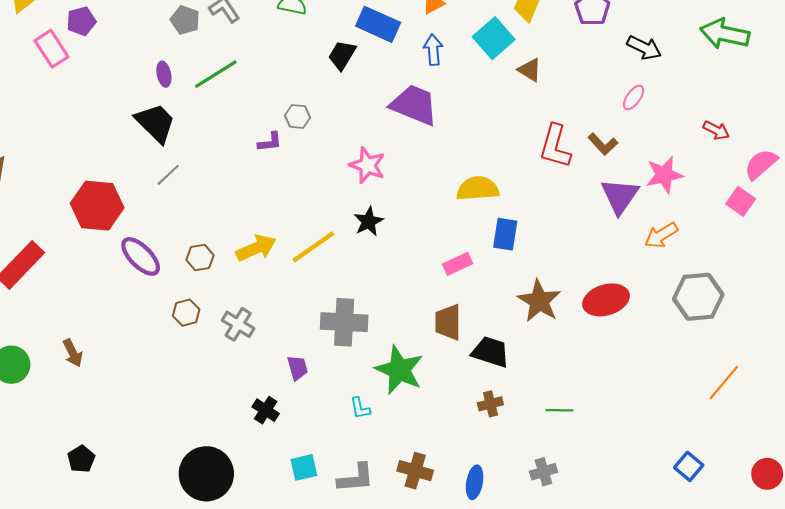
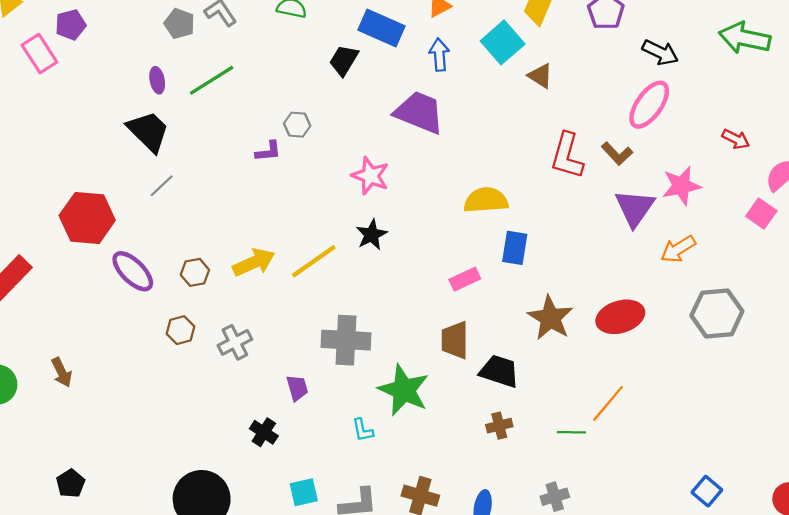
pink ellipse: (634, 97) -> (649, 105), size x1.8
gray cross: (238, 324) -> (235, 342), turned 32
orange line: (724, 383) -> (608, 403), moved

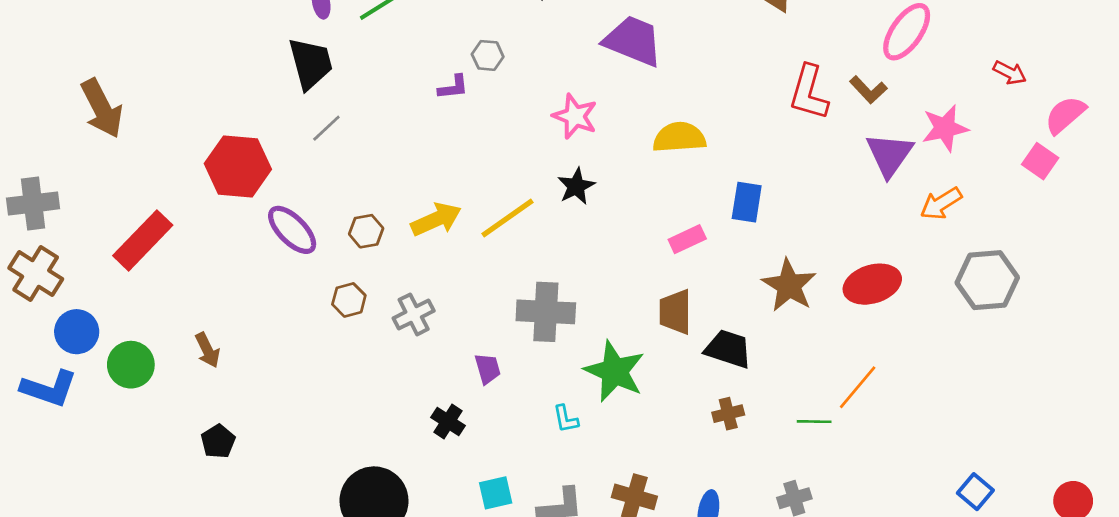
black trapezoid: (148, 131) -> (311, 63), turned 30
yellow semicircle: (486, 200) -> (679, 137), moved
black pentagon: (71, 483) -> (218, 441), moved

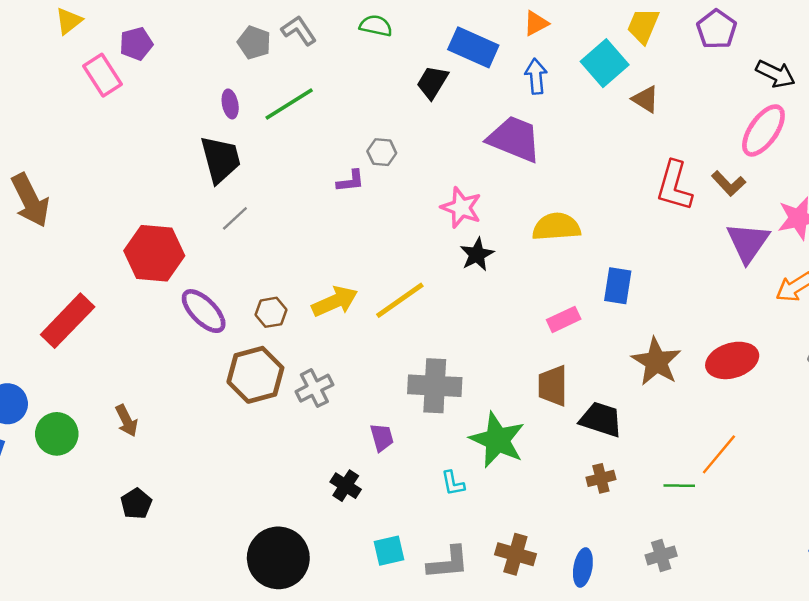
black star: (576, 186) -> (477, 254), moved
brown hexagon: (349, 300) -> (255, 375), size x1.8

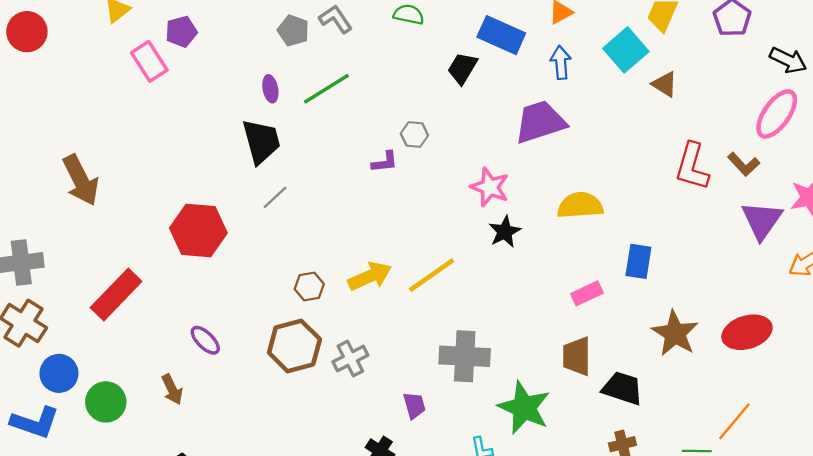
purple trapezoid: (514, 139) -> (540, 122), turned -40
purple ellipse: (204, 311) -> (205, 340), moved, size x0.7

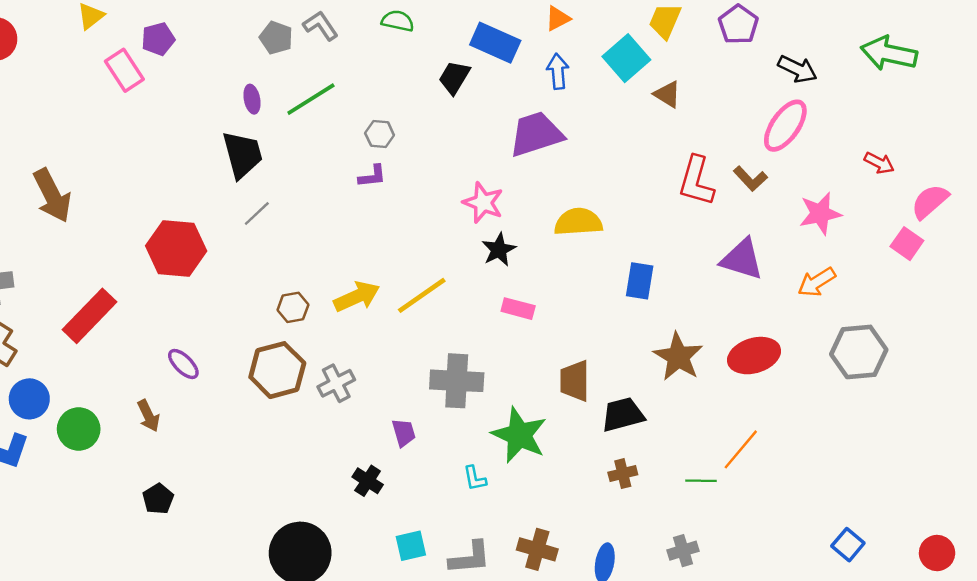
gray hexagon: (414, 135) -> (380, 134), moved
purple triangle: (762, 220) -> (742, 259), moved, turned -48
pink rectangle: (587, 293) -> (518, 309), moved, turned 40
black trapezoid: (622, 388) -> (623, 415), turned -33

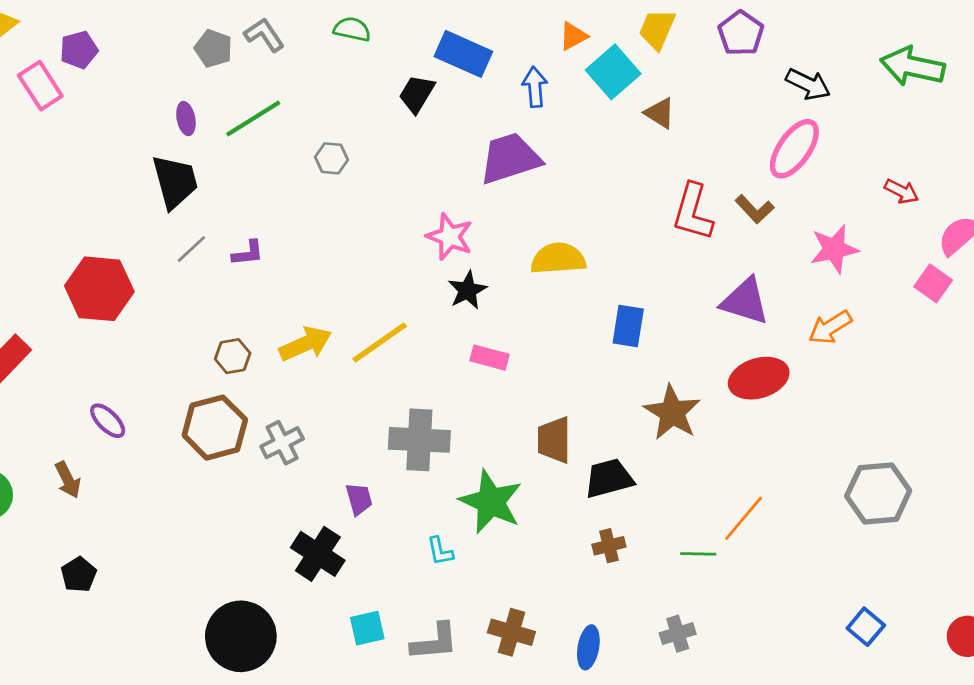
orange triangle: (558, 18) -> (573, 36), moved
purple L-shape: (372, 176) -> (248, 253), moved
gray hexagon: (859, 352) -> (878, 493), moved
red ellipse: (754, 356) -> (759, 378), moved
black cross: (368, 481) -> (318, 554), size x1.5

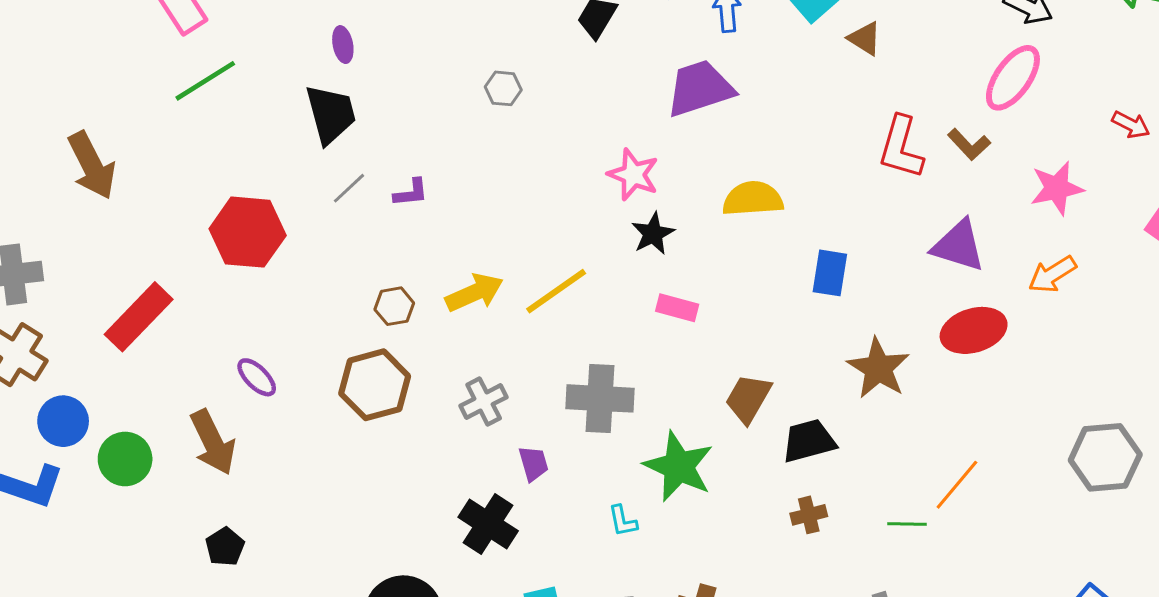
green line: (253, 119) -> (205, 81), moved
brown trapezoid: (554, 440) -> (748, 398), turned 30
gray cross: (282, 443) -> (484, 401), moved
brown arrow: (68, 480) -> (213, 442), size x1.6

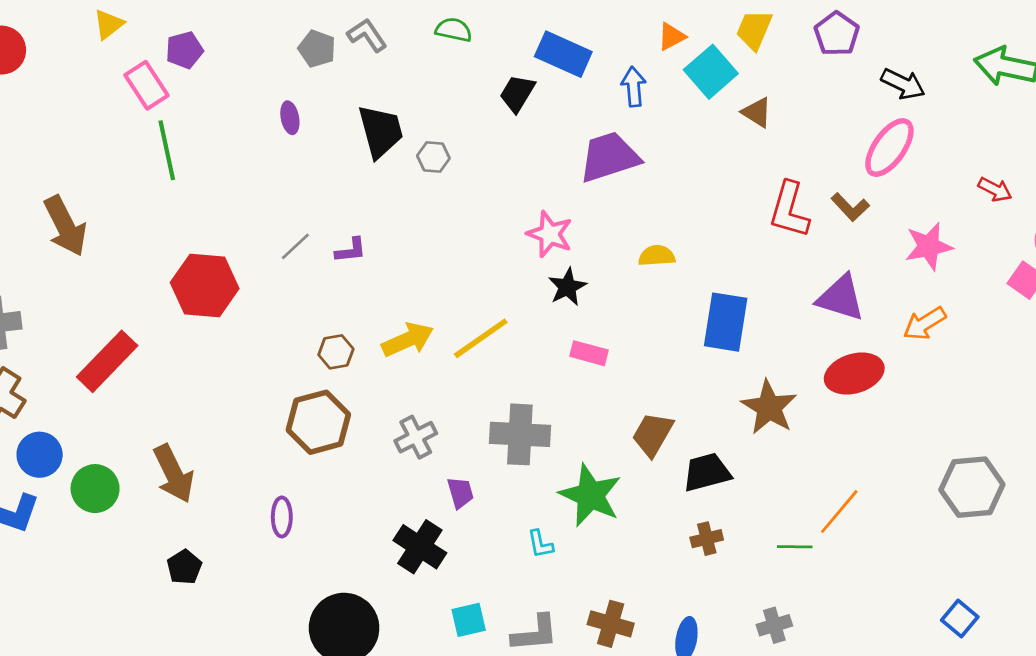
green line: (205, 81) -> (167, 150), turned -70
black trapezoid: (331, 114) -> (381, 131), moved
yellow semicircle: (753, 199) -> (657, 256), size x0.7
blue rectangle: (830, 273) -> (726, 322), size x1.4
purple ellipse: (257, 377) -> (282, 517), moved, turned 45

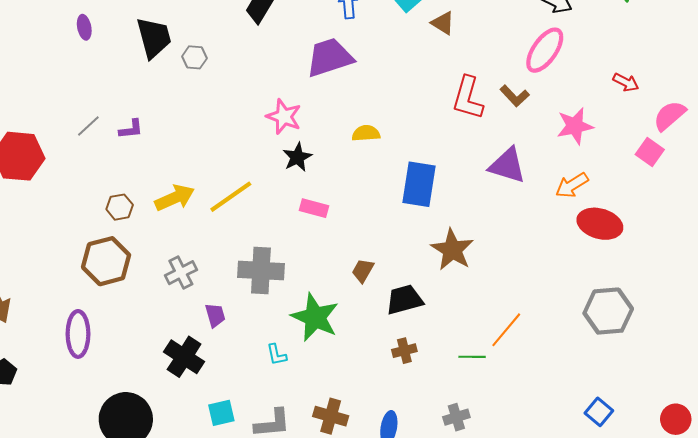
red ellipse: (854, 374) -> (600, 224), moved, turned 33
brown trapezoid: (653, 434) -> (363, 271), size x0.7
purple ellipse: (282, 517) -> (78, 334), size x1.5

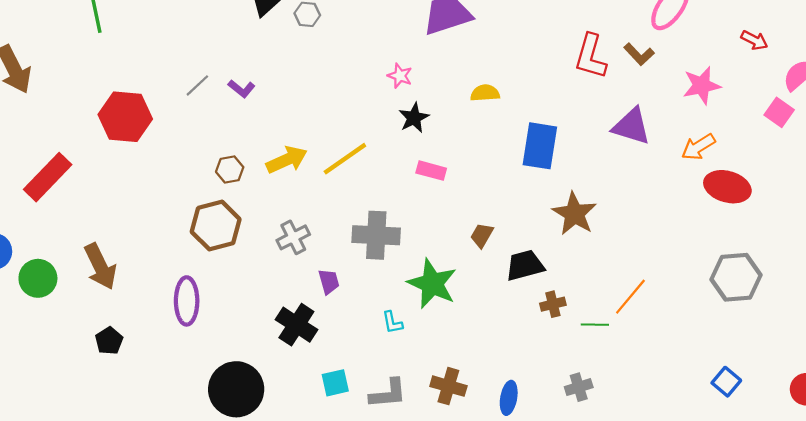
pink star: (284, 117) -> (400, 76), size x0.7
purple L-shape: (131, 129) -> (242, 89), turned 45
brown cross: (404, 351) -> (553, 304), moved

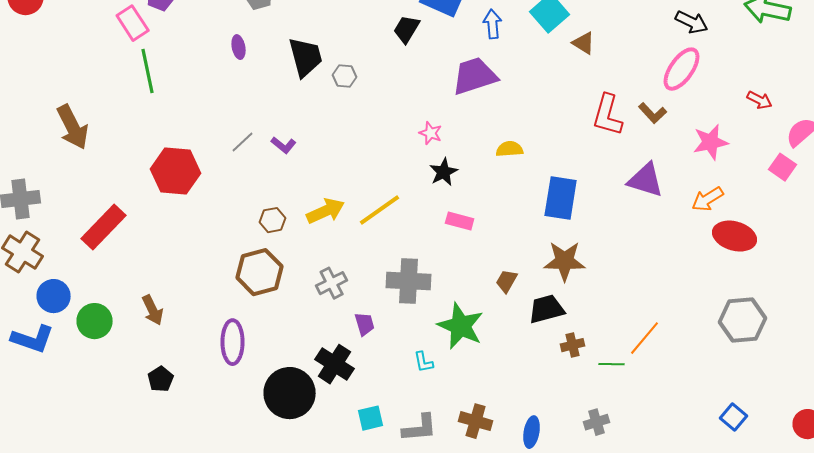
brown star: (574, 214) -> (565, 261), moved, turned -30
brown arrow: (100, 266) -> (153, 310), size x0.7
black circle: (236, 389) -> (290, 393), moved

